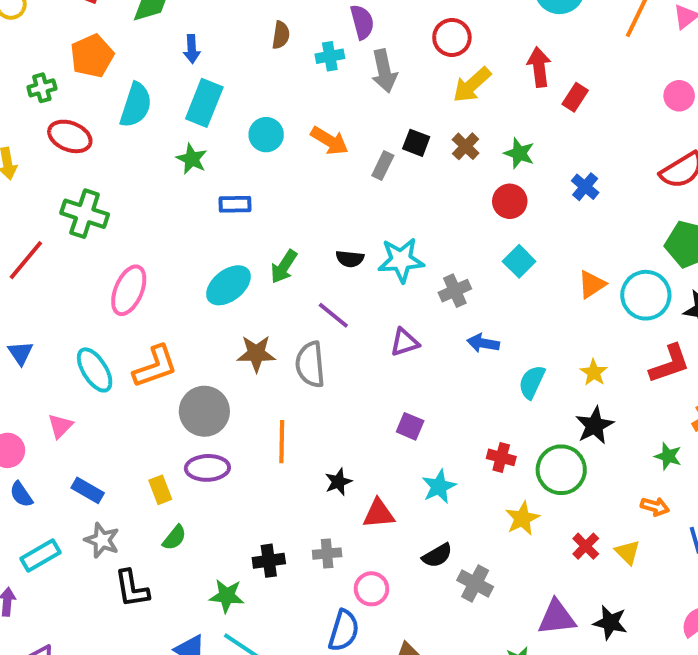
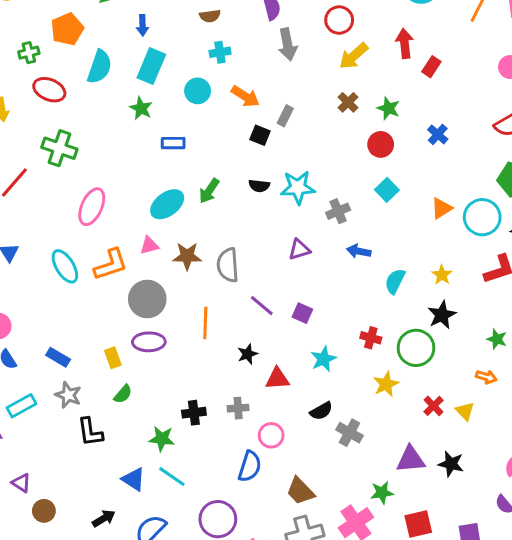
brown semicircle: (281, 35) -> (210, 16), turned 72
cyan cross: (330, 56) -> (220, 52), moved
black square: (416, 143) -> (260, 135), moved
purple line: (333, 315) -> (262, 306), moved
pink triangle: (60, 426) -> (149, 245), moved, turned 30

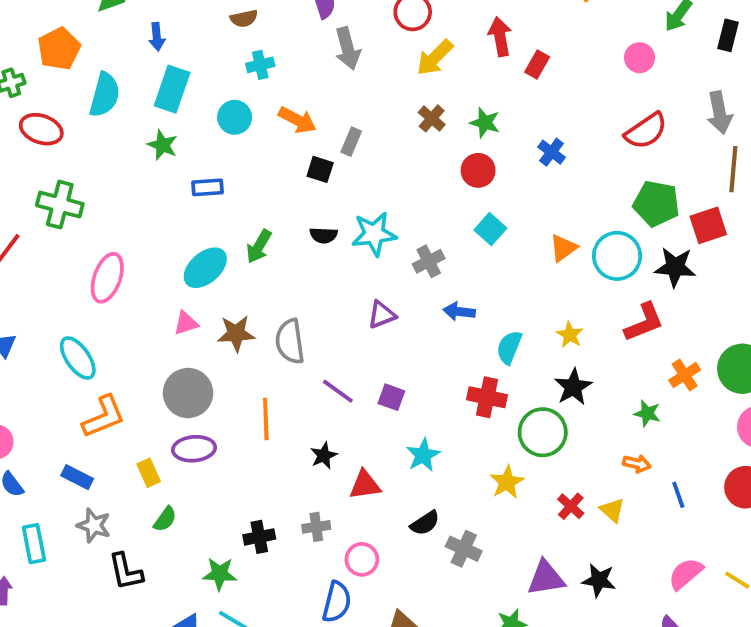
orange L-shape: (111, 265) -> (104, 417), moved
red cross: (371, 338) -> (487, 397), moved, size x1.4
cyan rectangle: (22, 406) -> (34, 544), turned -68

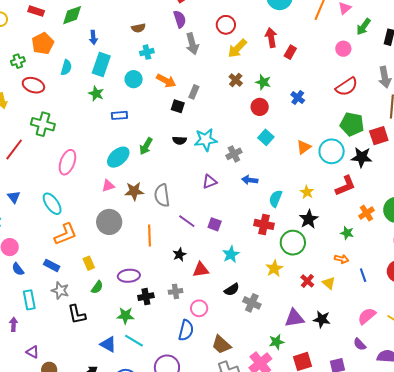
cyan semicircle: (105, 95) -> (66, 67), size x0.7
purple ellipse: (194, 449) -> (129, 276), moved

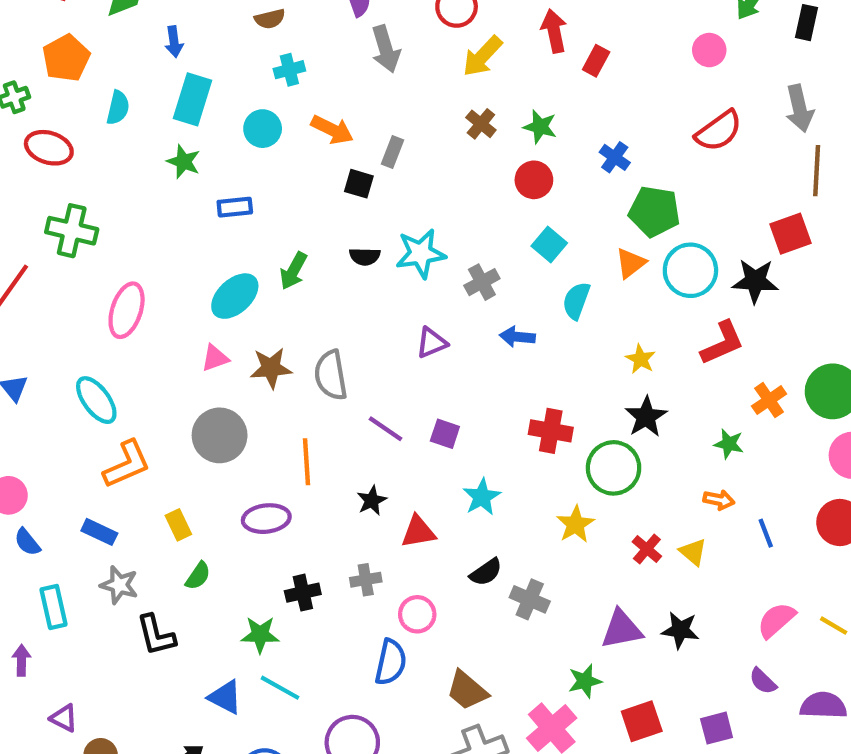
green pentagon: (352, 124) -> (654, 211), moved
cyan semicircle: (276, 199) -> (576, 301), moved
purple ellipse: (129, 276) -> (266, 519), moved

